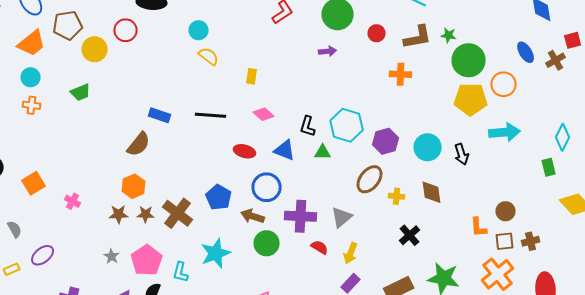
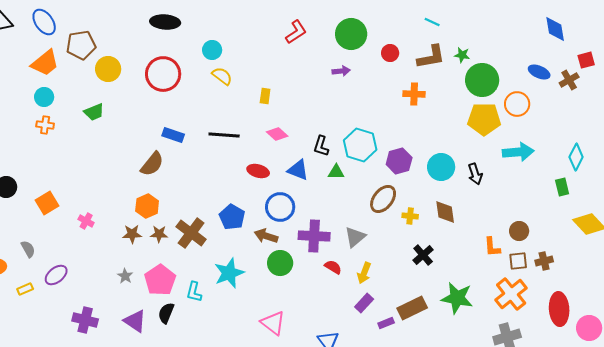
red circle: (126, 30) -> (163, 74), moved, size x1.5
blue ellipse: (526, 52) -> (539, 72), turned -35

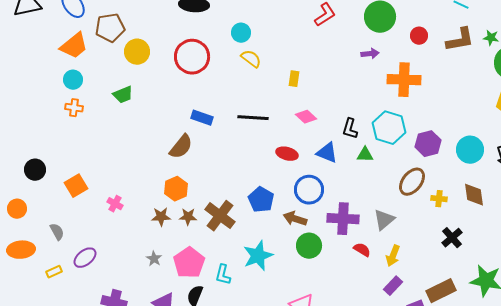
orange cross: (414, 94) -> (404, 80), moved, size x1.5

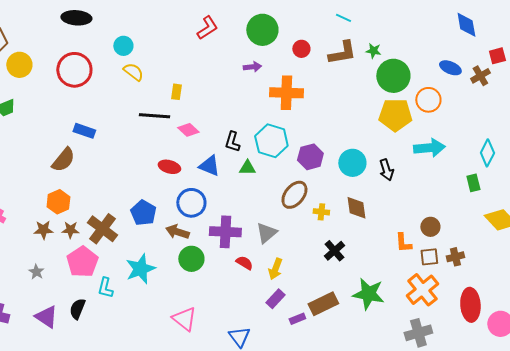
black line: (253, 118) -> (154, 116), moved
pink pentagon: (189, 263) -> (82, 262), moved

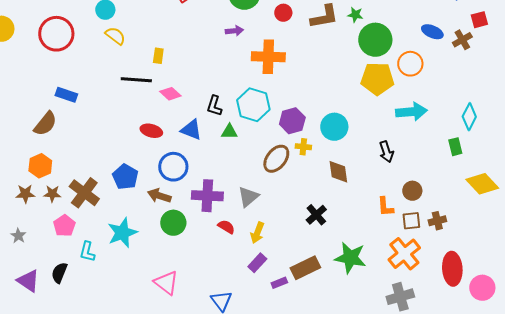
black arrow: (386, 170) -> (386, 152), moved
yellow cross: (321, 212) -> (303, 147), moved
pink pentagon: (82, 262) -> (64, 226), size x0.7

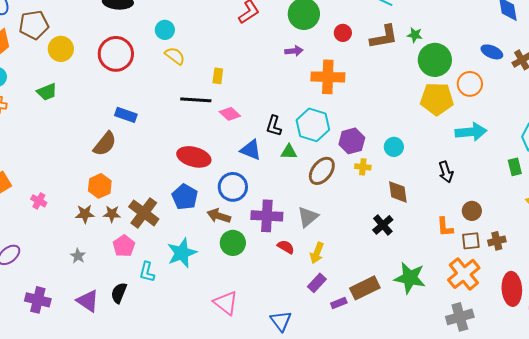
cyan circle: (334, 127) -> (394, 147), size x0.7
red ellipse: (151, 131) -> (194, 157), moved, size x1.5
brown ellipse: (276, 159) -> (322, 171), moved
black cross: (316, 215) -> (383, 225), moved

